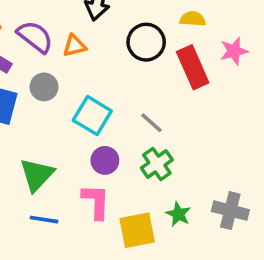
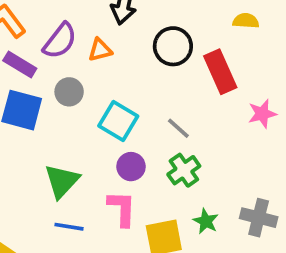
yellow semicircle: (193, 19) -> (246, 21), moved
purple semicircle: (35, 37) -> (60, 41), turned 90
pink star: (234, 51) -> (262, 114), moved

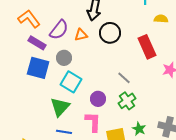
black circle: (173, 46) -> (110, 33), moved
cyan square: (118, 121) -> (71, 82), moved

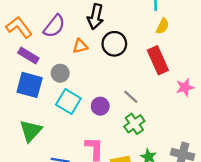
yellow semicircle: (161, 19) -> (163, 26), moved, turned 112
purple semicircle: (59, 30) -> (54, 26), moved
purple circle: (98, 99) -> (100, 106), moved
green triangle: (60, 107) -> (31, 131), moved

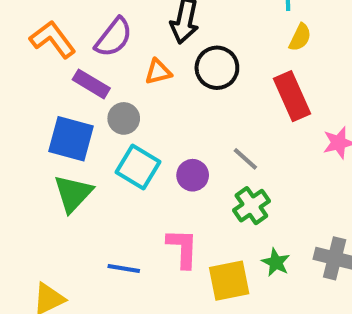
purple rectangle: (28, 56) -> (91, 84), moved
green triangle: (31, 131) -> (73, 193), moved

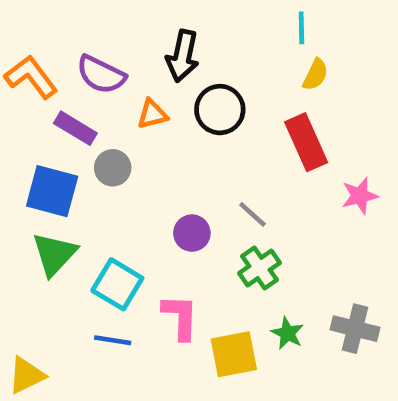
purple semicircle: (114, 37) -> (101, 75), turned 78
cyan square: (138, 167) -> (117, 284), moved

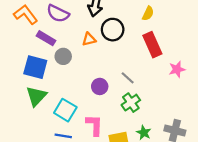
yellow semicircle: (315, 75) -> (148, 13), moved
orange triangle: (152, 114) -> (89, 39), moved

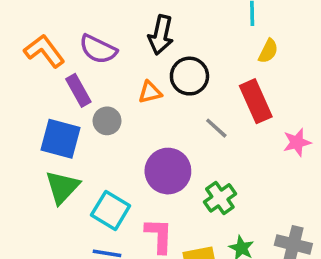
yellow semicircle: (148, 13) -> (268, 51), moved
purple rectangle: (46, 38) -> (78, 90), turned 30
gray line: (128, 78) -> (216, 128), moved
purple circle: (100, 86) -> (168, 171), size x1.6

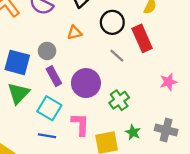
black circle: (189, 76) -> (112, 22), moved
purple rectangle: (78, 90) -> (54, 76), moved
pink star: (297, 142) -> (168, 82), moved

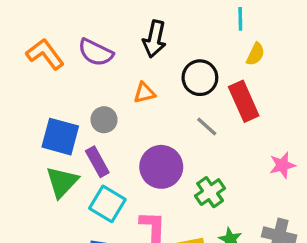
purple rectangle: (54, 76) -> (97, 162), moved

